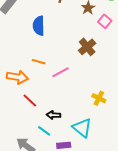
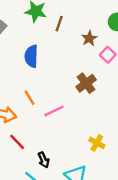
orange line: (39, 62) -> (30, 98), turned 40
black arrow: (53, 115) -> (44, 160), turned -120

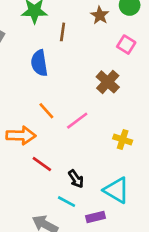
brown line: (59, 24) -> (63, 32), moved
brown star: (89, 38) -> (100, 15), moved
yellow cross: (97, 143) -> (123, 140), moved

